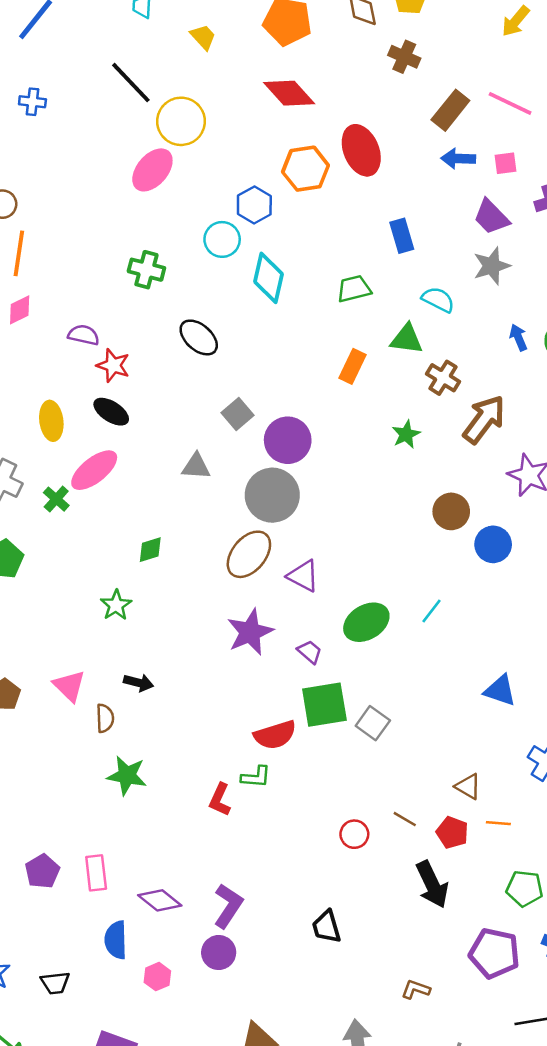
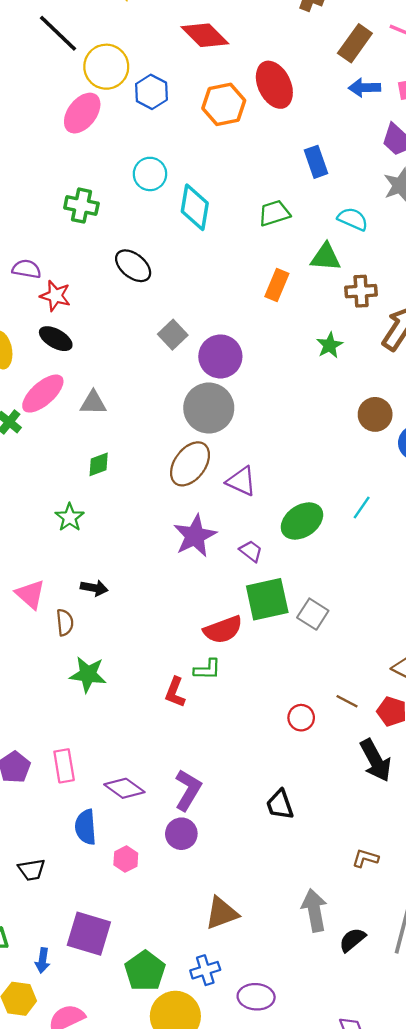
blue hexagon: (254, 205) -> (151, 92), moved
brown cross: (443, 378) -> (361, 291), turned -32
gray triangle: (196, 466) -> (93, 403), moved

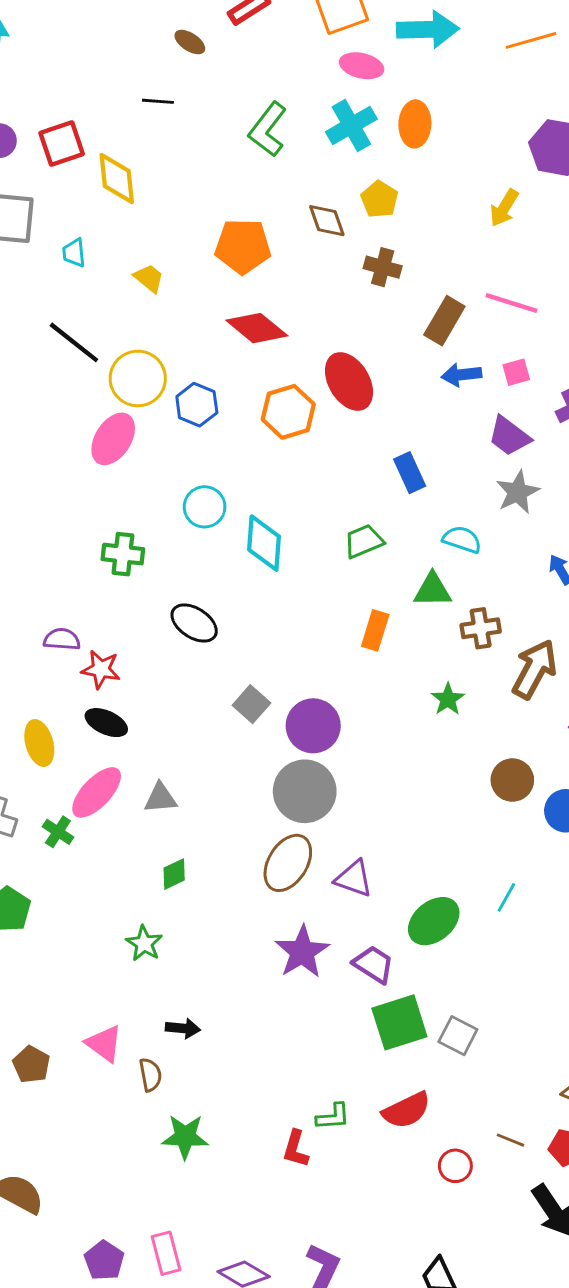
purple trapezoid: (251, 551) -> (374, 964), size x1.4
red semicircle: (223, 630) -> (406, 1110), moved

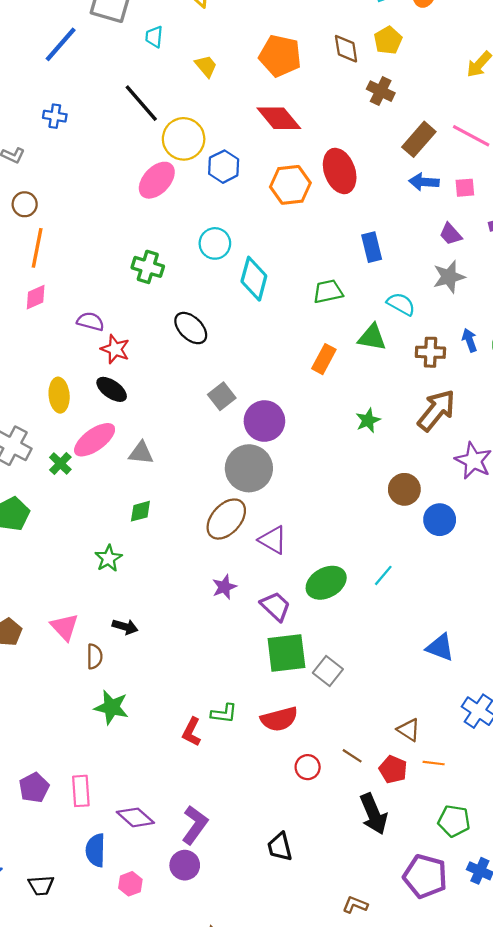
purple trapezoid: (509, 436) -> (451, 234), size x0.7
brown cross: (481, 628) -> (430, 352), moved
purple star: (302, 952) -> (224, 587), size x0.6

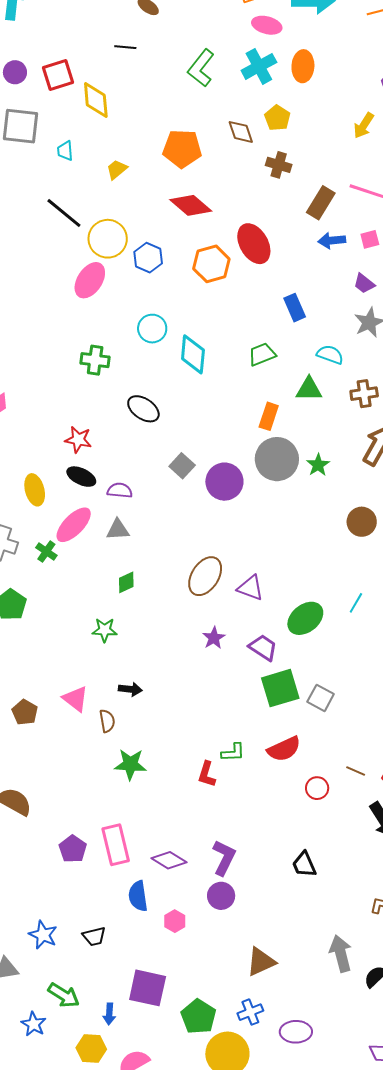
yellow trapezoid: (206, 66) -> (117, 169), turned -80
purple semicircle: (90, 321) -> (120, 490), moved
gray circle: (249, 468) -> (277, 459), moved
green star: (108, 558) -> (105, 630), turned -30
pink rectangle: (81, 791) -> (116, 845), size x1.4

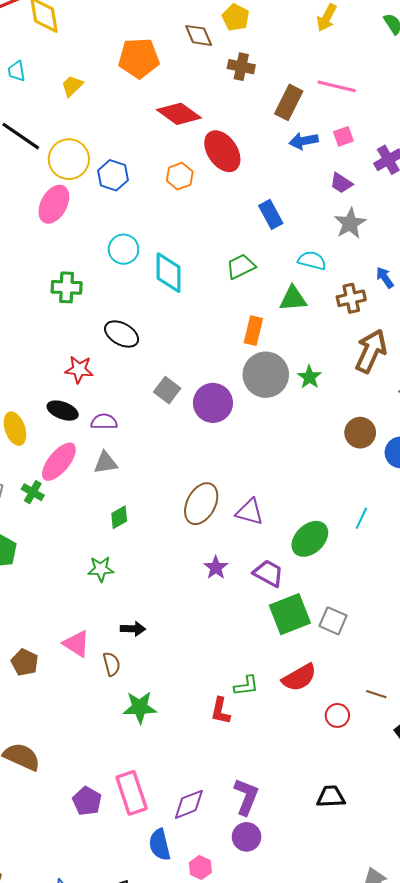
red diamond: (191, 205) -> (179, 114), moved
orange hexagon: (211, 264) -> (180, 176), size x0.7
red star: (78, 440) -> (79, 370), moved
purple diamond: (169, 860) -> (189, 804), turned -48
black trapezoid: (304, 864) -> (331, 797), turned 116

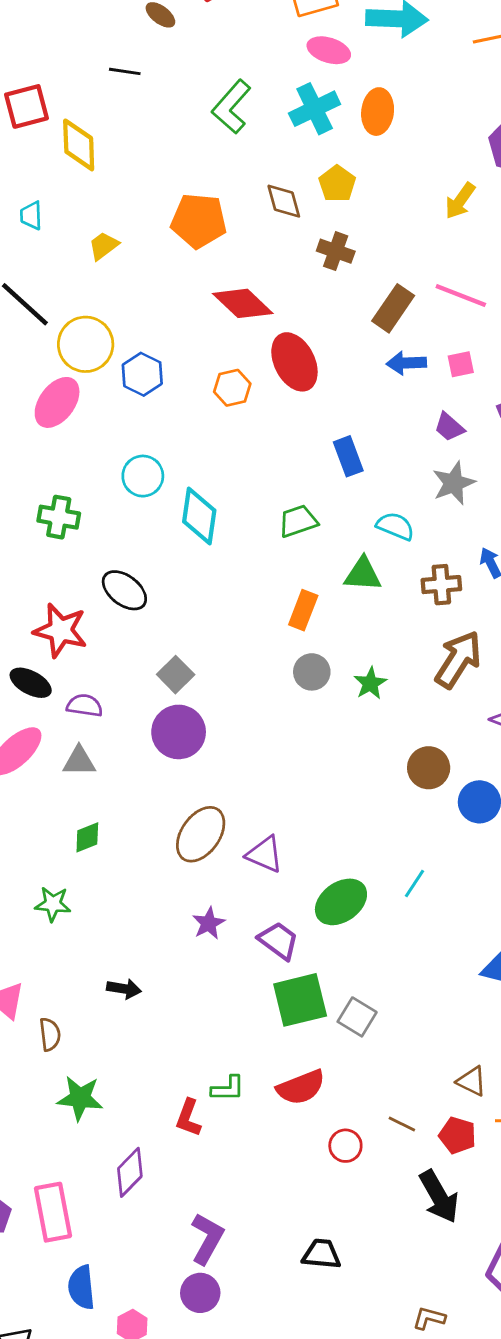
red star: (79, 370) -> (60, 630), size x1.4
gray circle: (266, 375) -> (312, 672), size x0.6
purple circle: (213, 403) -> (179, 732), moved
black arrow: (133, 629) -> (124, 989), moved
purple diamond: (189, 804) -> (130, 1172), moved, turned -32

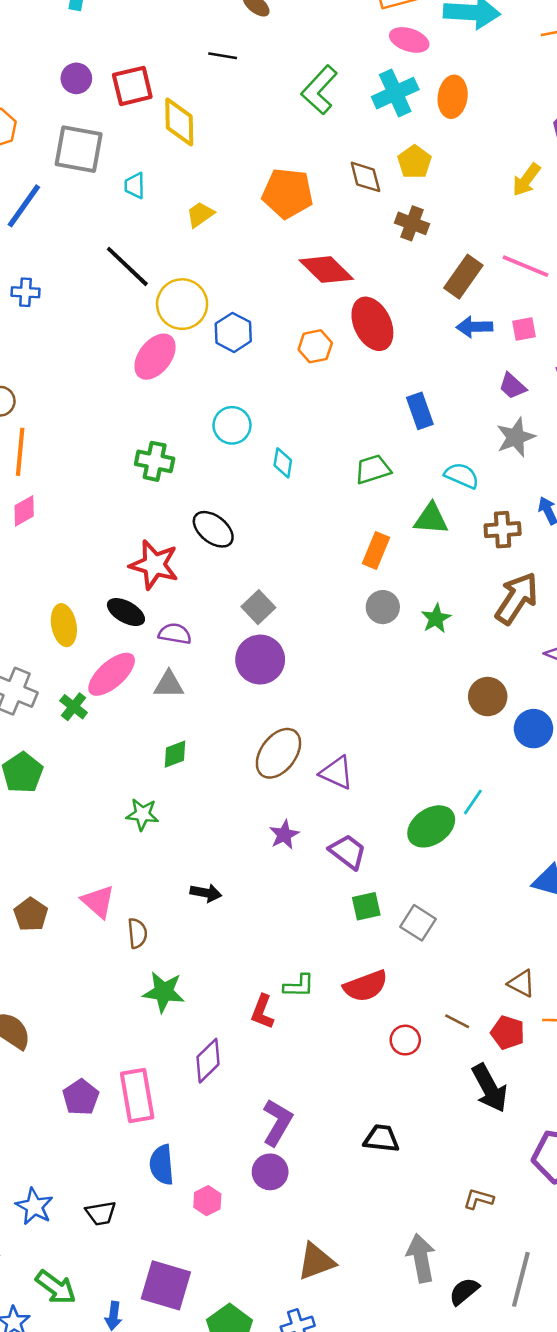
cyan diamond: (199, 516) -> (283, 463), size x0.6
green ellipse: (341, 902) -> (431, 826), moved
green square: (300, 1000) -> (366, 906), size x0.6

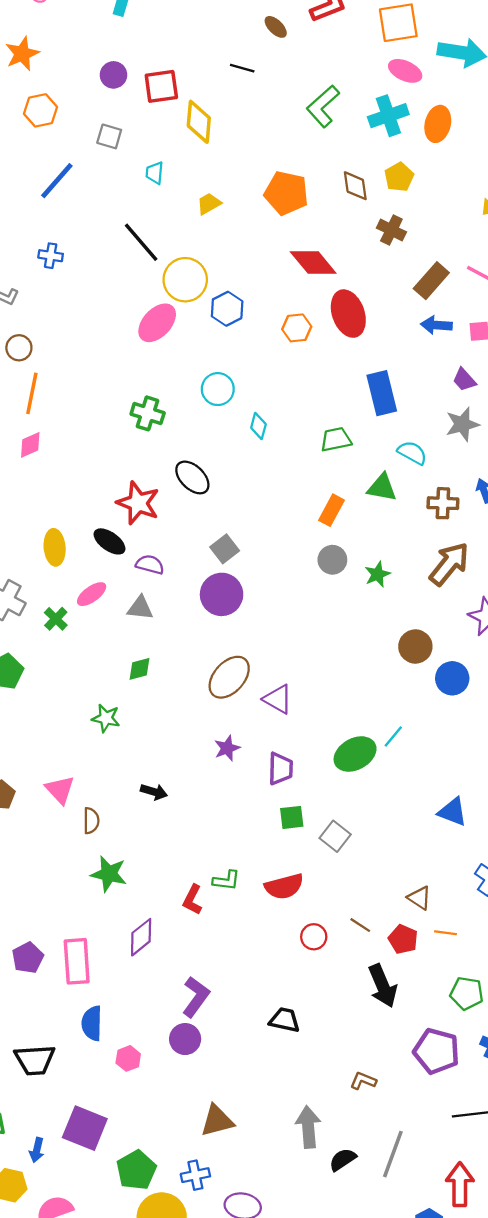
gray square: (79, 149) -> (109, 136), size x0.6
blue rectangle: (420, 411) -> (382, 393), size x1.4
pink ellipse: (112, 674) -> (92, 594), size x0.7
purple trapezoid: (348, 852) -> (280, 769), turned 48
black trapezoid: (101, 1213) -> (35, 1060), size x1.5

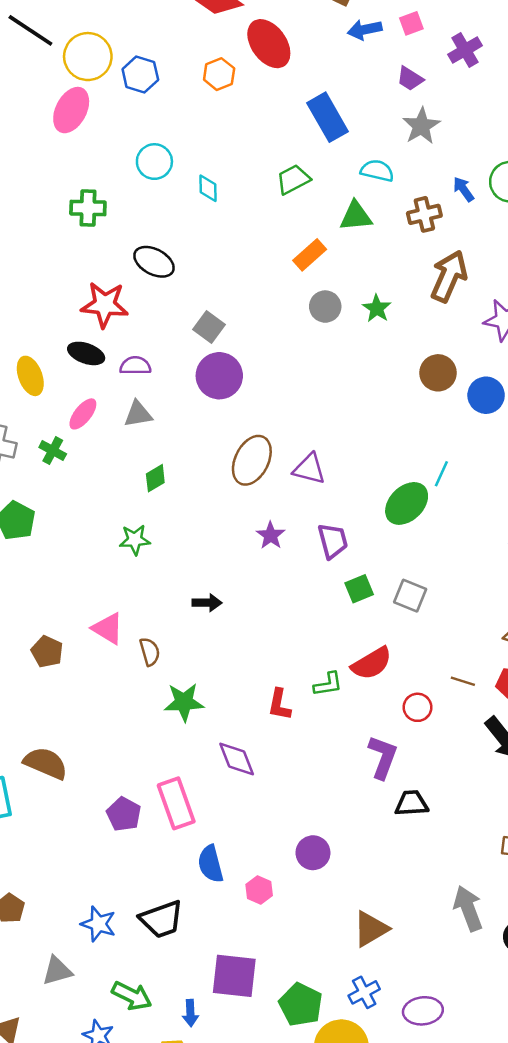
orange rectangle: (331, 510) -> (310, 255), turned 36
green L-shape: (226, 880) -> (328, 684), moved
purple diamond: (141, 937) -> (237, 759), turned -57
purple L-shape: (196, 997) -> (383, 757), moved

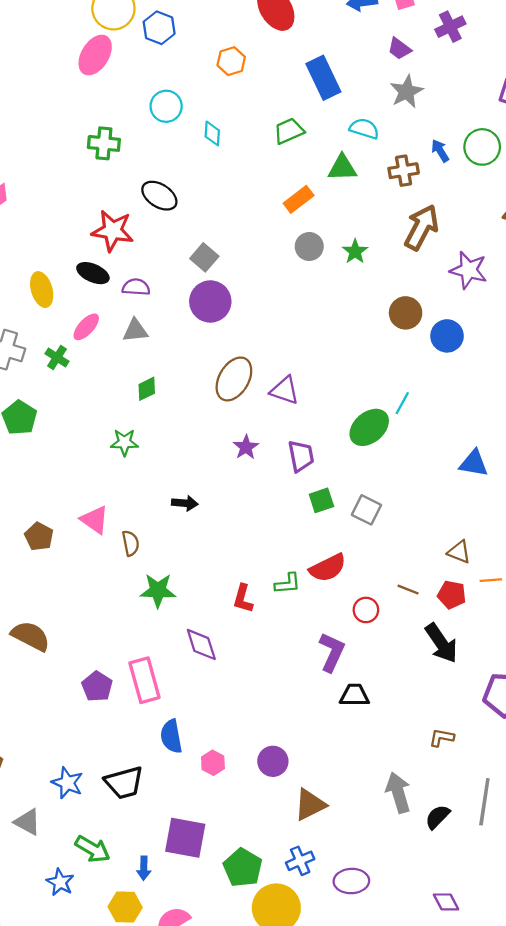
orange hexagon: (219, 74) -> (231, 61), moved
purple circle: (313, 853) -> (273, 761), moved
gray triangle: (57, 971) -> (28, 822), turned 40

